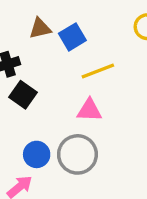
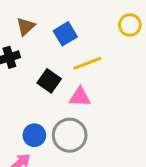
brown triangle: (40, 28) -> (26, 26), moved, turned -30
black square: (23, 95) -> (49, 81), moved

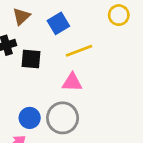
black square: (49, 81) -> (31, 59), moved, turned -30

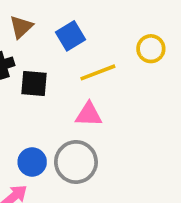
yellow circle: (119, 15) -> (151, 49), moved

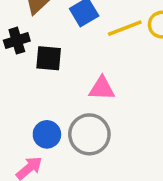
yellow line: (98, 72) -> (125, 28), moved

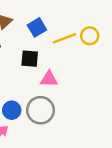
black square: (49, 58) -> (30, 59), moved

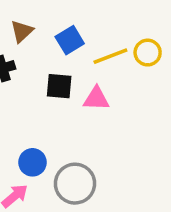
pink triangle: (49, 79) -> (96, 99), moved
gray circle: (40, 110) -> (75, 184), moved

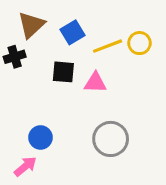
brown triangle: (22, 31) -> (31, 25), size x1.4
gray circle: (75, 184) -> (111, 139), moved

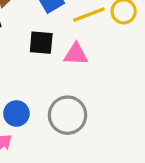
gray circle: (111, 139) -> (68, 115), moved

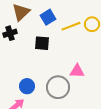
pink triangle: (76, 54) -> (77, 71), moved

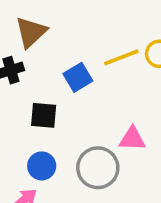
blue square: (48, 17) -> (78, 77), moved
black square: (42, 43) -> (44, 115), moved

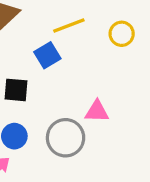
yellow line: (121, 57) -> (69, 26), moved

